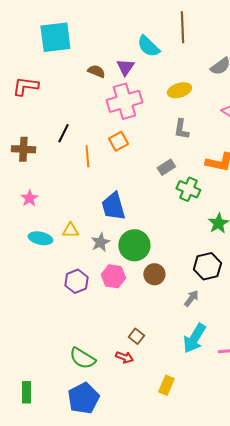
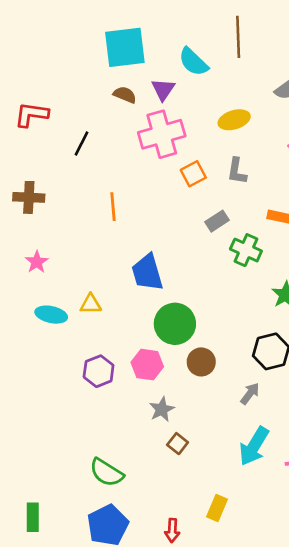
cyan square: (55, 37) -> (125, 47), moved
black line: (63, 133) -> (81, 143), moved
orange square: (118, 141) -> (193, 174), moved
gray star: (100, 242) -> (162, 409), moved
red arrow: (124, 357) -> (172, 530), moved, turned 72

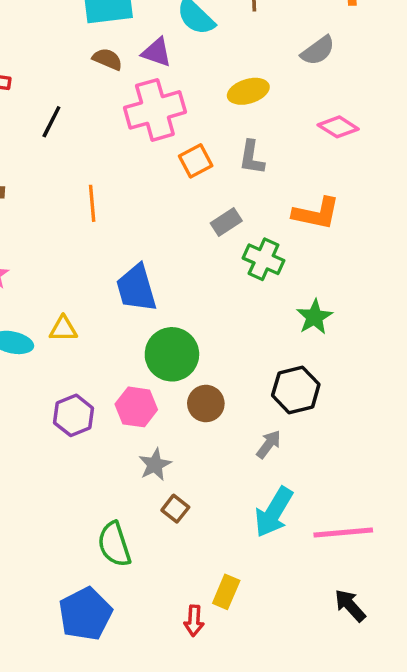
purple triangle: (163, 89) -> (157, 52), turned -45
green semicircle: (106, 473) -> (114, 544), moved, turned 40
red arrow: (172, 530) -> (194, 621), moved

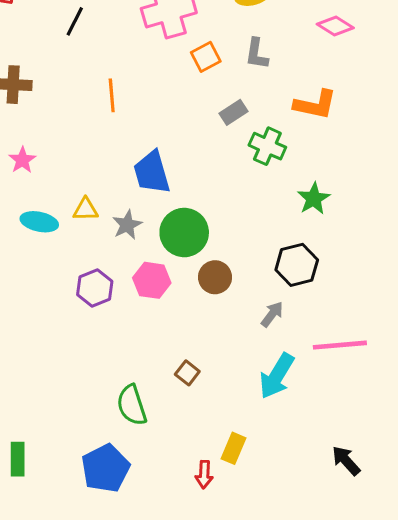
gray star: (155, 465) -> (127, 225), moved
pink line: (343, 532) -> (340, 345), moved

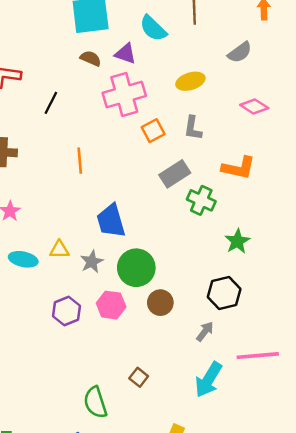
gray rectangle: (233, 112) -> (175, 174), size x1.4

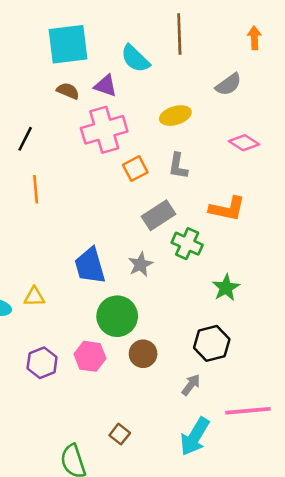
orange line: (80, 161) -> (36, 189), moved
gray star: (92, 262) -> (140, 264), moved

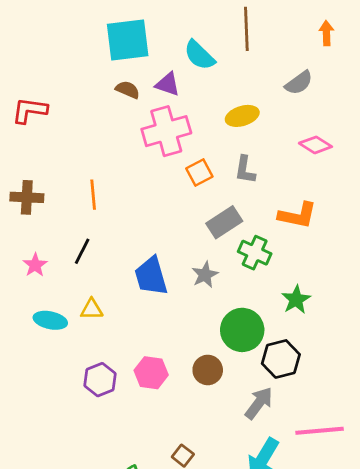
black line: (25, 139) -> (82, 251), moved
green circle: (117, 316) -> (242, 330), moved
gray arrow: (191, 385) -> (259, 403), size x1.4

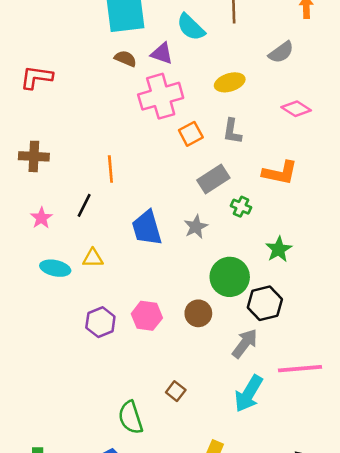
orange line: (93, 195) -> (110, 169), moved
green cross: (255, 253) -> (241, 207), size x0.7

